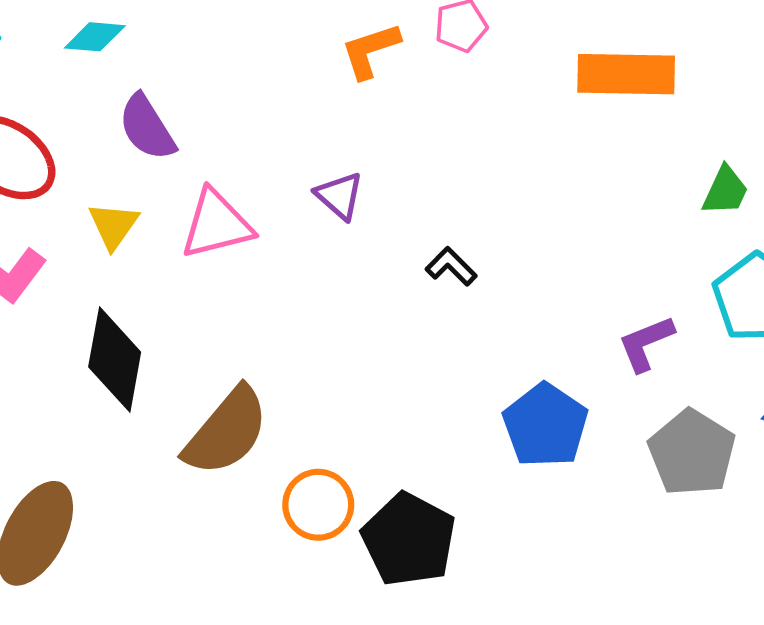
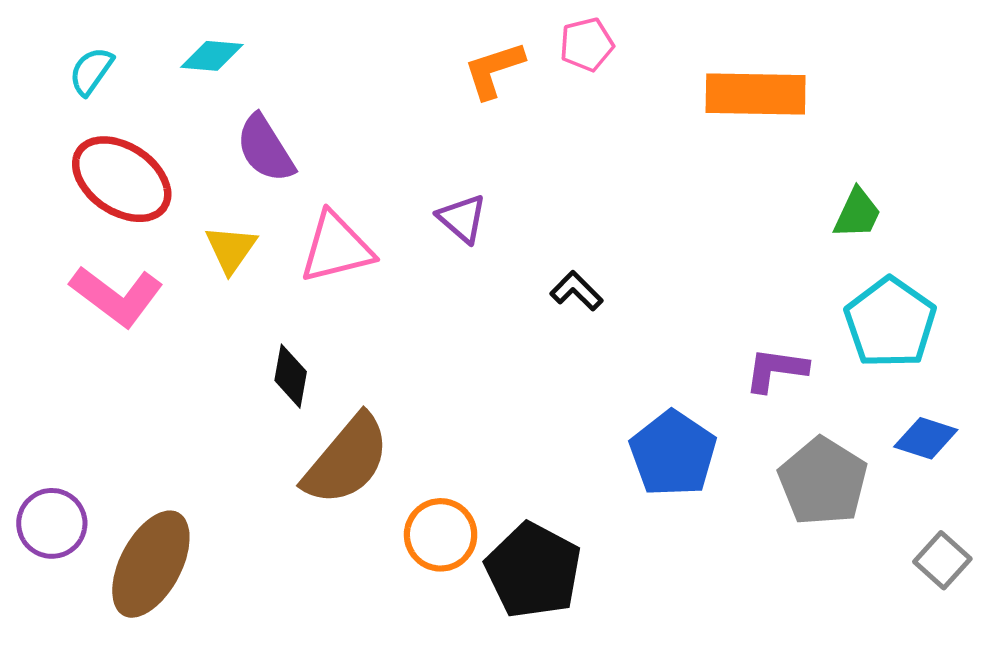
purple L-shape: (646, 343) -> (776, 370), turned 30
black diamond: (115, 360) -> (291, 376), moved, size x0.6

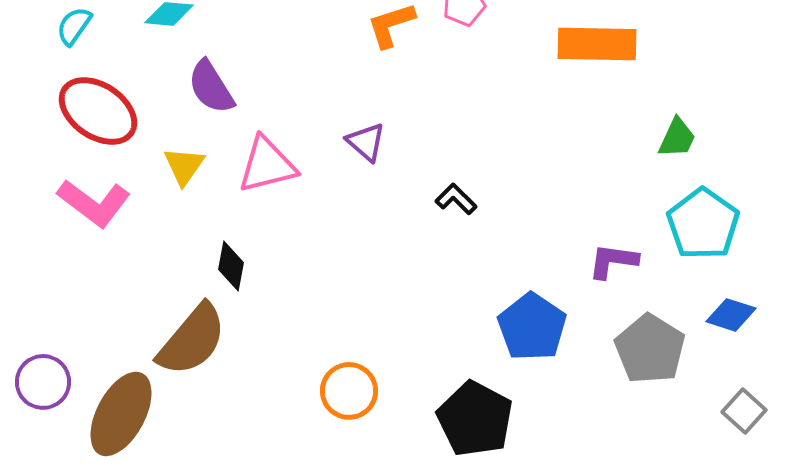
brown semicircle: (347, 460) -> (192, 340), moved
black pentagon: (533, 570) -> (475, 419), moved

